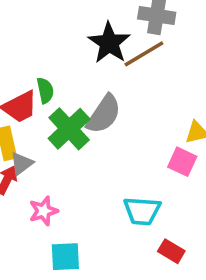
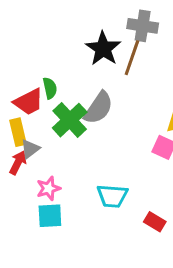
brown line: (144, 54) -> (132, 58), turned -40
cyan trapezoid: (142, 211) -> (112, 196), moved
cyan square: (65, 257) -> (50, 216), moved

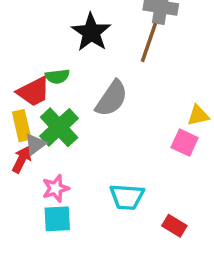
black star: (103, 49) -> (91, 32), moved
green semicircle: (50, 88) -> (57, 76), turned 95
green cross: (70, 120) -> (59, 127), moved

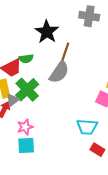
brown line: (149, 42) -> (64, 54), moved
cyan trapezoid: (127, 197) -> (87, 127), moved

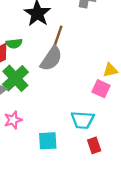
cyan square: (26, 146) -> (48, 141), moved
red rectangle: (97, 150) -> (94, 145), turned 40

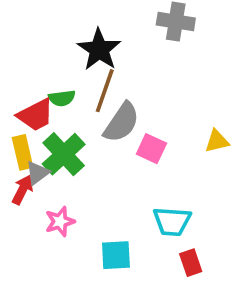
brown line: (57, 39) -> (105, 91), moved
pink square: (101, 89) -> (151, 149), moved

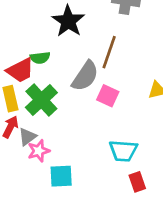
brown line: (105, 91) -> (109, 52), moved
gray triangle: (37, 173) -> (27, 137), moved
cyan square: (116, 255) -> (61, 176), moved

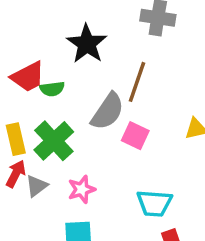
red trapezoid: (20, 70) -> (28, 77), moved
pink star: (39, 151) -> (82, 189), moved

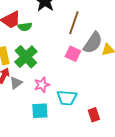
gray semicircle: (108, 111) -> (93, 43), moved
cyan trapezoid: (154, 203) -> (67, 98), moved

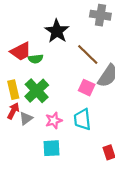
brown line: (74, 23) -> (88, 55), turned -65
cyan trapezoid: (67, 98) -> (82, 119), moved, turned 80

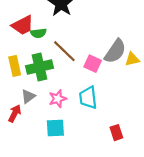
brown line: (88, 55) -> (64, 51), moved
green cross: (37, 91) -> (40, 67), turned 30
red arrow: (13, 111) -> (15, 113), moved

